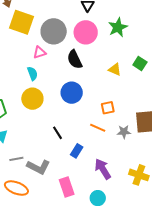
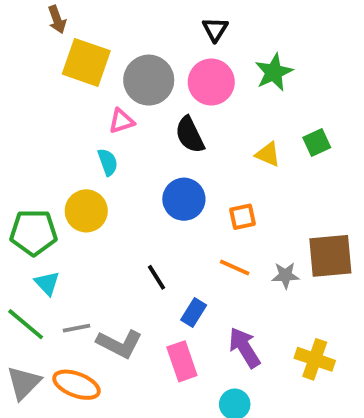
green square: (140, 63) -> (317, 143), turned 32
yellow circle: (32, 99) -> (86, 211), moved
orange square: (108, 108) -> (242, 217), moved
pink rectangle: (67, 187) -> (182, 361), moved

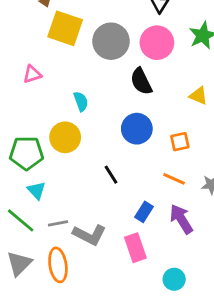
pink triangle: (121, 121) -> (32, 74), moved
black line: (157, 277) -> (111, 175), moved
purple arrow: (244, 348) -> (181, 219), moved
orange ellipse: (76, 385) -> (58, 265), turned 60

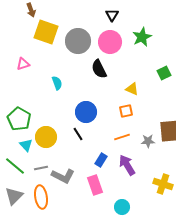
yellow triangle: (198, 96) -> (132, 89), moved
blue circle: (137, 129) -> (86, 112), moved
yellow circle: (65, 137) -> (46, 137), moved
green pentagon: (26, 153) -> (19, 119), turned 30
orange line: (174, 179) -> (122, 137), turned -42

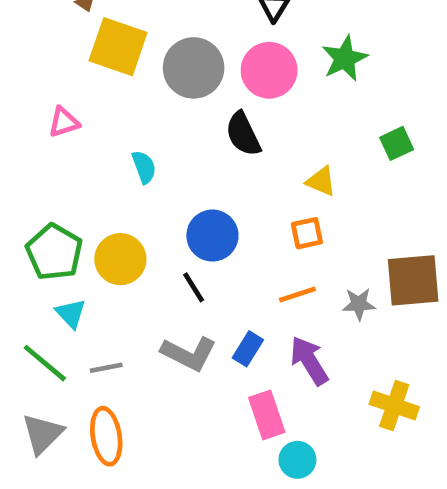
yellow circle: (46, 137) -> (120, 259), moved
gray L-shape: (63, 176) -> (189, 354), moved
pink rectangle: (95, 185) -> (267, 415), moved

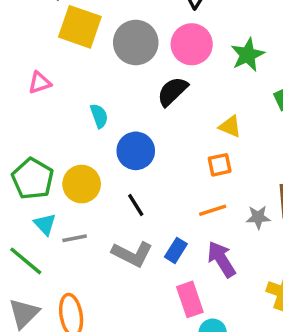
green star: (345, 58) -> (248, 55), moved
black semicircle: (243, 134) -> (172, 91), turned 72
blue circle: (212, 236) -> (136, 151), moved
gray line: (106, 368) -> (75, 238), moved

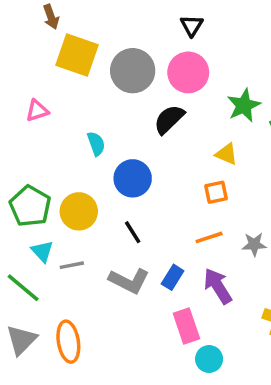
green star: (248, 55) -> (244, 105), moved

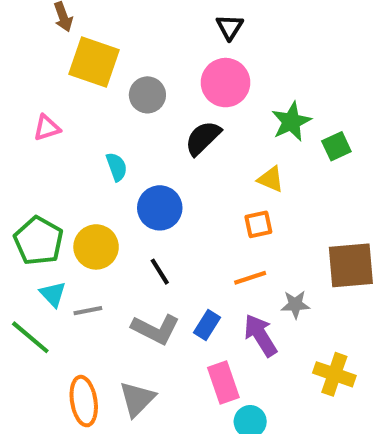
gray circle: (133, 71) -> (147, 95), moved, size x0.7
gray star: (254, 244) -> (295, 304), moved
gray triangle: (21, 340) -> (137, 399), moved

